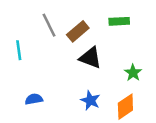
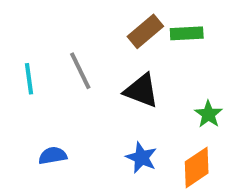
gray line: (49, 25) -> (80, 71), moved
brown rectangle: (78, 31) -> (145, 31), moved

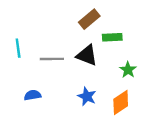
green rectangle: (187, 33) -> (112, 37), moved
gray line: (80, 71) -> (52, 59), moved, turned -65

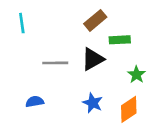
cyan line: (18, 48) -> (22, 23), moved
black triangle: (87, 55) -> (93, 59), turned -50

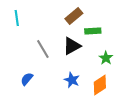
gray line: (55, 63) -> (43, 49), turned 60
blue semicircle: (35, 102) -> (27, 79), turned -40

